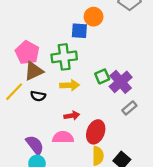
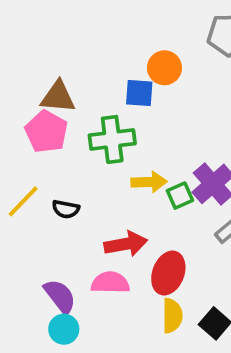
brown triangle: (34, 71) -> (58, 97), moved, turned 30
green square: (102, 76) -> (180, 196), moved
yellow arrow: (70, 85) -> (149, 182), moved
red arrow: (72, 116) -> (126, 244), size x1.5

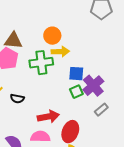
orange circle: (164, 68) -> (52, 36), moved
blue square: (139, 93) -> (76, 74), moved
yellow arrow: (149, 182) -> (60, 52), moved

